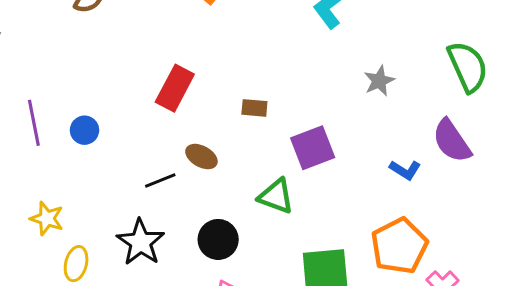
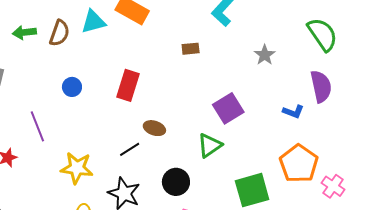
brown rectangle: (254, 108) -> (191, 49), moved
blue circle: (85, 130) -> (72, 87), moved
purple semicircle: (452, 141) -> (321, 86), turned -148
green triangle: (276, 196) -> (210, 146), turned -44
yellow star: (47, 218) -> (77, 168), moved, size x1.4

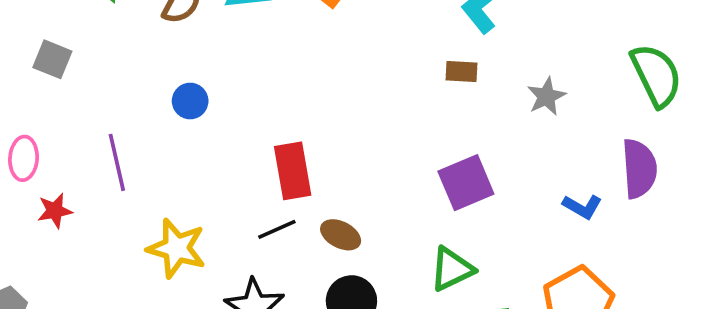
brown rectangle: (191, 49) -> (461, 71), moved
red rectangle: (128, 85) -> (293, 171), moved, turned -36
brown ellipse: (154, 128) -> (341, 235), moved
green triangle: (210, 146) -> (452, 269), moved

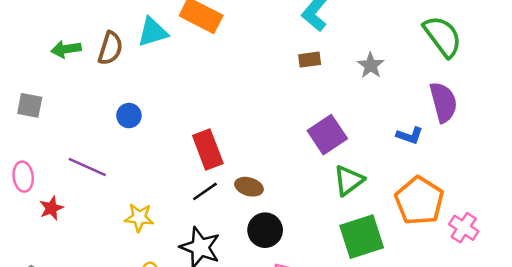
purple line: (117, 162) -> (87, 167), turned -42
yellow star: (177, 248) -> (139, 218), size x0.7
green triangle: (452, 269) -> (349, 180), moved

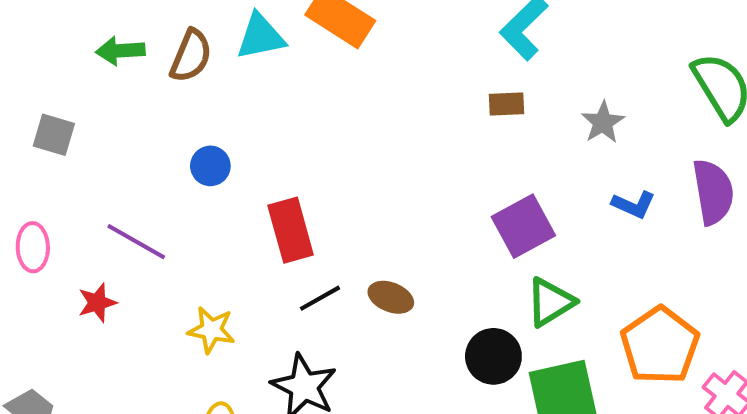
blue L-shape: (410, 136) -> (634, 205), moved
red rectangle: (208, 150) -> (291, 230), moved
red star: (51, 208) -> (97, 303), moved
black circle: (265, 230) -> (493, 356), moved

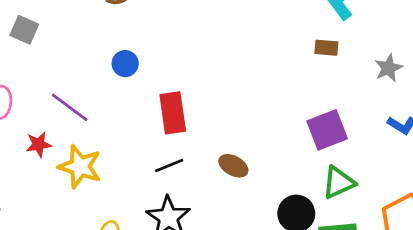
black line: (320, 298) -> (169, 166), moved
yellow star: (211, 330) -> (80, 167), moved, size x1.4

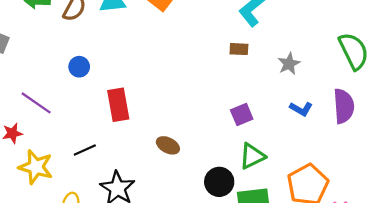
purple square: (327, 130) -> (242, 115), size x0.7
black line: (169, 166) -> (85, 150), moved
yellow star: (80, 167) -> (36, 167), moved

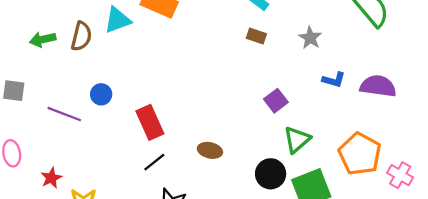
brown rectangle: (239, 49) -> (256, 36), turned 30
purple line: (36, 103) -> (64, 114), moved
purple semicircle: (344, 106) -> (378, 86), moved, turned -64
black line: (85, 150) -> (154, 162), moved

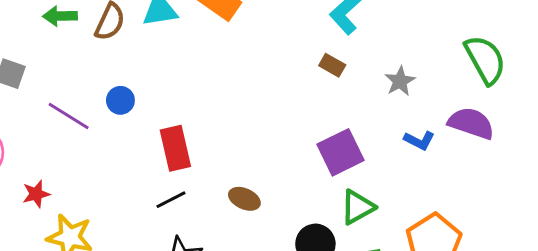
purple semicircle: (378, 86) -> (471, 123), moved
purple square: (276, 101) -> (341, 152), size x1.5

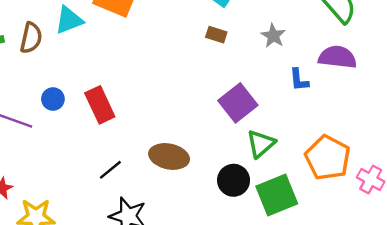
blue L-shape: (419, 140) -> (299, 80), turned 70
red rectangle: (175, 148) -> (100, 105), moved
brown ellipse: (244, 199) -> (169, 156), size x1.5

